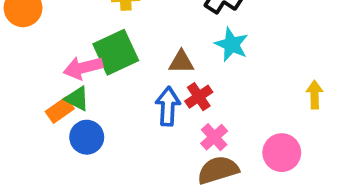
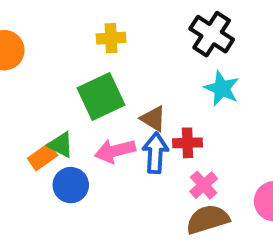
brown triangle: (181, 62) -> (153, 119), moved, turned 32
pink arrow: (83, 68) -> (115, 151), moved
red cross: (199, 97) -> (188, 143), turned 32

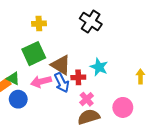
cyan star: (222, 88) -> (99, 67), moved
brown triangle: (153, 119) -> (61, 65), size x1.5
blue arrow: (155, 153) -> (62, 83), turned 150

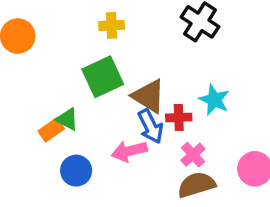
pink arrow: (41, 82) -> (129, 151), moved
blue circle: (18, 99) -> (76, 171), moved

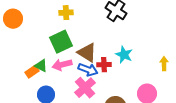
blue arrow: (150, 126) -> (88, 70), turned -42
pink arrow: (129, 151) -> (62, 65), moved
pink cross: (193, 155) -> (85, 88), moved, size x1.5

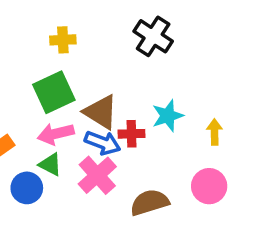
cyan star: (124, 55) -> (168, 116), turned 30
yellow arrow: (164, 64) -> (215, 132), moved
green triangle: (41, 66) -> (50, 164), moved

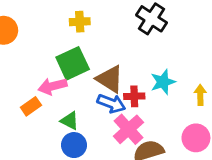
pink arrow: (56, 134) -> (52, 86), moved
pink cross: (97, 175) -> (129, 129), moved
blue circle: (27, 188) -> (74, 145), moved

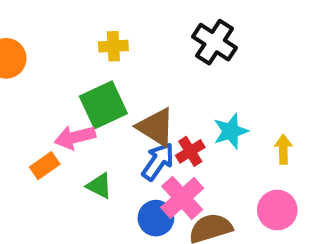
red cross: (134, 96) -> (190, 151), turned -30
blue arrow: (111, 103) -> (158, 161), turned -76
blue circle: (74, 145) -> (156, 218), moved

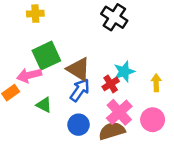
yellow cross: (113, 46) -> (35, 14), moved
red cross: (190, 151) -> (111, 84), moved
pink cross: (182, 198) -> (119, 112), moved

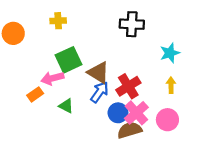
black cross: (114, 17) -> (132, 24), turned -30
cyan star: (124, 72) -> (170, 53), moved
red cross: (111, 84) -> (128, 86), size x1.5
blue circle: (79, 125) -> (118, 113), moved

